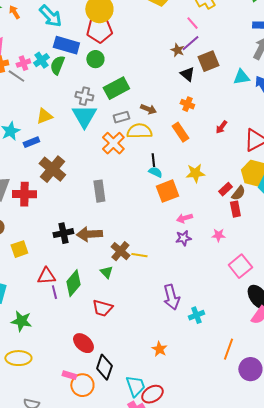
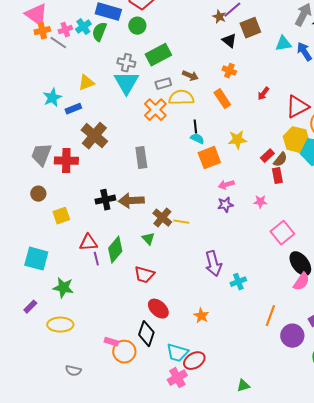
red ellipse: (83, 343) -> (158, 309), moved
cyan trapezoid: (135, 386) -> (177, 353), turned 125

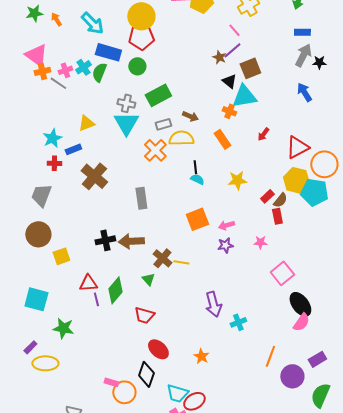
cyan triangle: (283, 44) -> (244, 96), moved, size x1.5
orange square: (209, 158) -> (197, 219), moved
red cross: (66, 161) -> (54, 163), moved, size x0.6
brown circle: (38, 194) -> (38, 234), size x1.6
yellow ellipse: (60, 325) -> (45, 363), moved

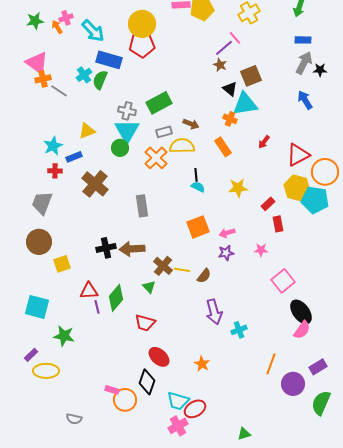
purple line: (232, 50) -> (224, 48), moved
green circle: (137, 66) -> (120, 148), moved
pink cross: (65, 70) -> (66, 18), moved
brown semicircle: (280, 200) -> (204, 276), moved

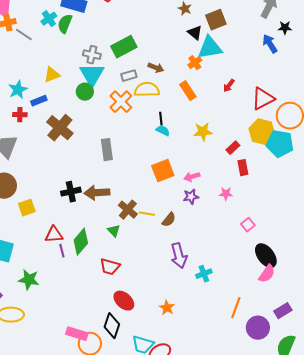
black star: (320, 70) -> (285, 28), moved
orange cross: (230, 119) -> (195, 63), turned 32
pink square: (283, 281) -> (248, 225), size x0.6
pink rectangle: (112, 390) -> (77, 334), size x1.5

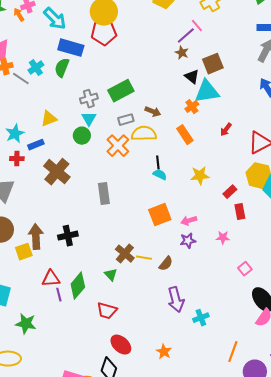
cyan cross: (49, 19) -> (36, 68), moved
gray cross: (92, 55) -> (89, 99), turned -30
cyan triangle: (92, 75) -> (89, 119), size x0.6
brown arrow: (97, 193) -> (36, 237), moved, turned 90

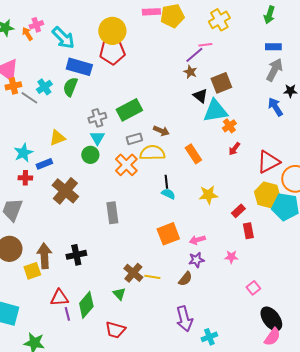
pink line: (197, 26) -> (205, 45), turned -56
orange cross: (192, 107) -> (229, 126), moved
brown semicircle: (166, 264) -> (185, 279), moved

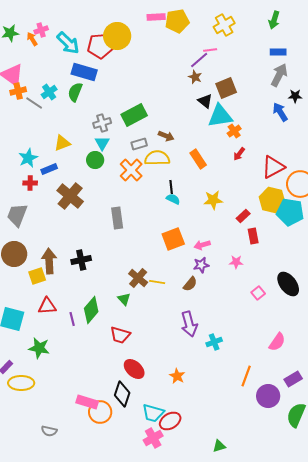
red pentagon: (112, 52) -> (100, 46), moved
red triangle: (59, 298) -> (47, 306), moved
black ellipse: (271, 319) -> (288, 284), moved

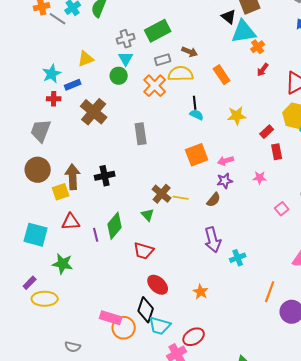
cyan trapezoid: (153, 413) -> (160, 326), moved

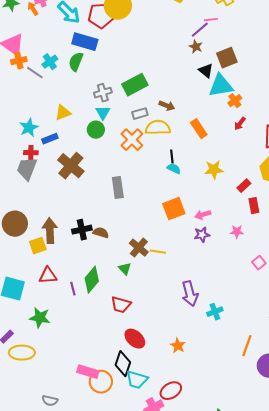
gray trapezoid: (41, 131) -> (27, 169), moved
brown semicircle: (214, 200) -> (101, 233), moved, turned -112

